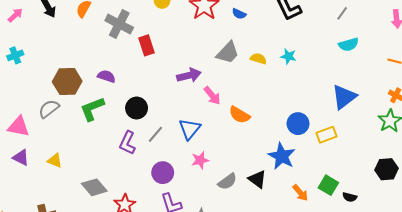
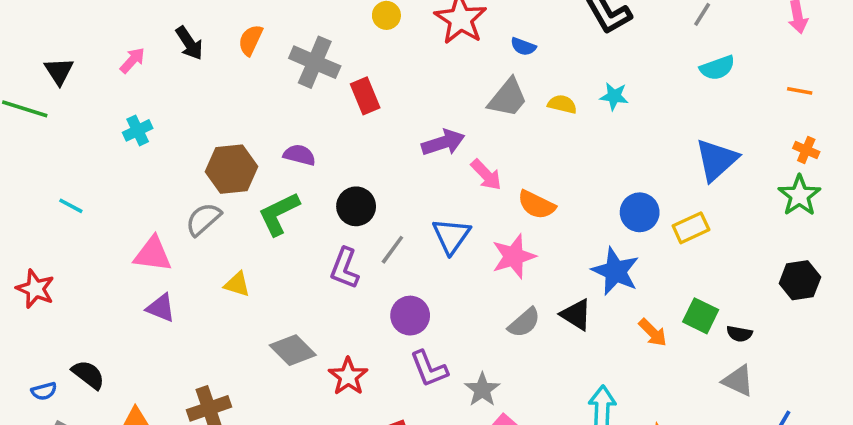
blue semicircle: (239, 14) -> (523, 47), moved
pink star: (200, 160) -> (514, 256), moved, size x1.4
yellow triangle: (55, 161) -> (237, 284), moved

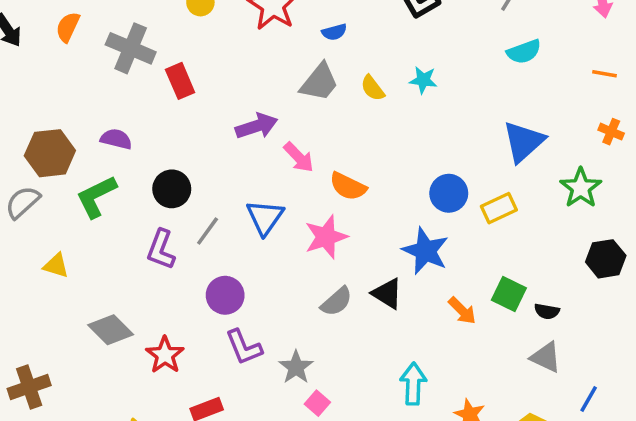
blue semicircle: (523, 47) -> (334, 32), turned -35
yellow semicircle: (562, 104) -> (373, 88), turned -140
green star: (799, 195) -> (581, 188), moved

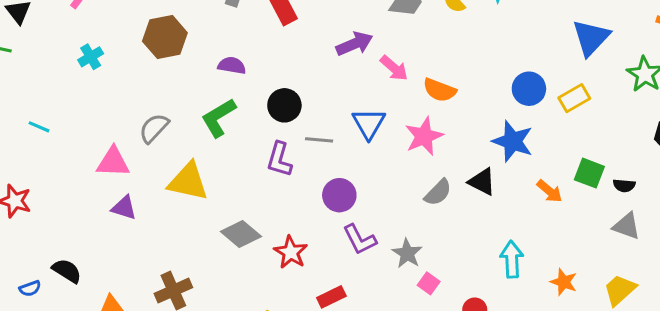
brown hexagon: (50, 153) -> (165, 37), moved
gray line: (208, 231) -> (319, 140), turned 64
yellow triangle: (56, 266) -> (188, 182), size x1.8

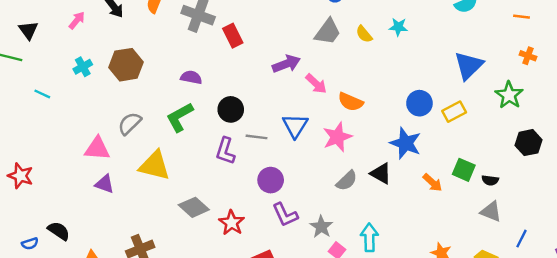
brown hexagon: (165, 37) -> (126, 65), moved
cyan line: (39, 127) -> (42, 94), moved
cyan arrow: (512, 259) -> (369, 237), moved

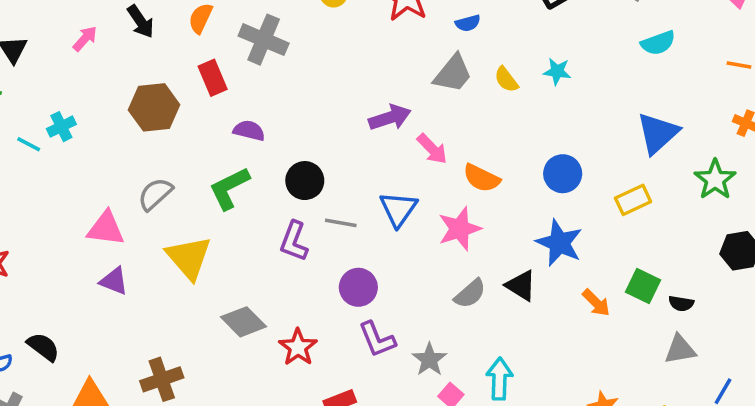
red rectangle: (233, 36) -> (213, 78), moved
cyan cross: (83, 67) -> (61, 127), moved
blue circle: (419, 103) -> (563, 174), moved
yellow triangle: (155, 166) -> (189, 258), turned 32
gray triangle: (491, 212) -> (680, 349), turned -35

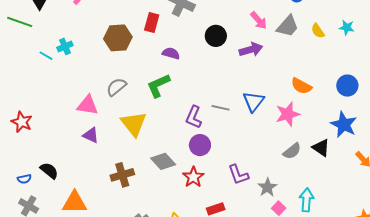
red rectangle: (213, 78) -> (152, 23), turned 36
pink arrow: (432, 149) -> (259, 20), moved
black circle: (305, 181) -> (216, 36), moved
purple circle: (358, 287) -> (200, 145), moved
brown cross: (162, 379) -> (122, 175), moved

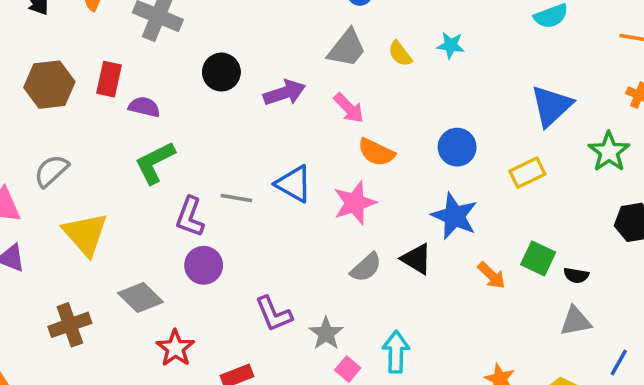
pink arrow: (259, 20) -> (349, 108), moved
red rectangle: (152, 23) -> (109, 79), moved
green L-shape: (158, 85) -> (155, 163), moved
blue triangle: (254, 101) -> (294, 184), turned -35
red star: (193, 177) -> (175, 348), moved

